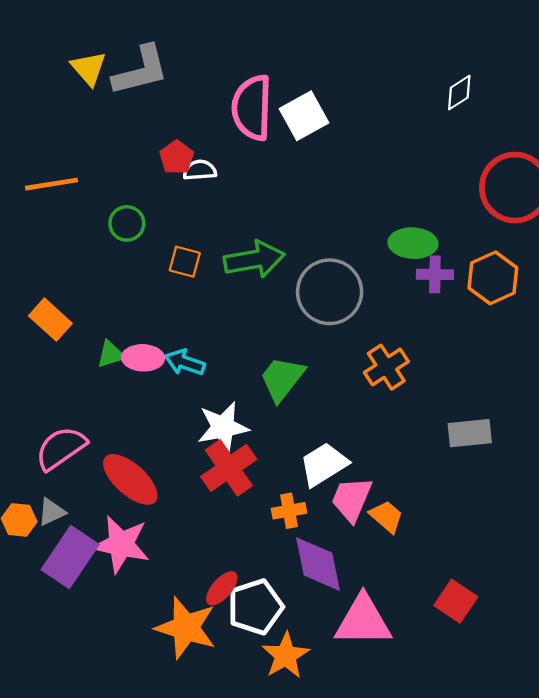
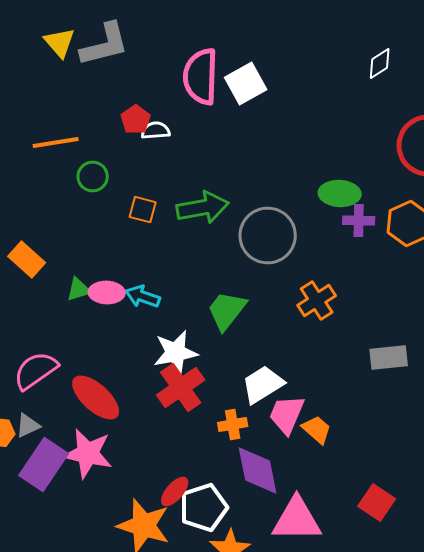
orange line: (52, 184) -> (56, 142), moved

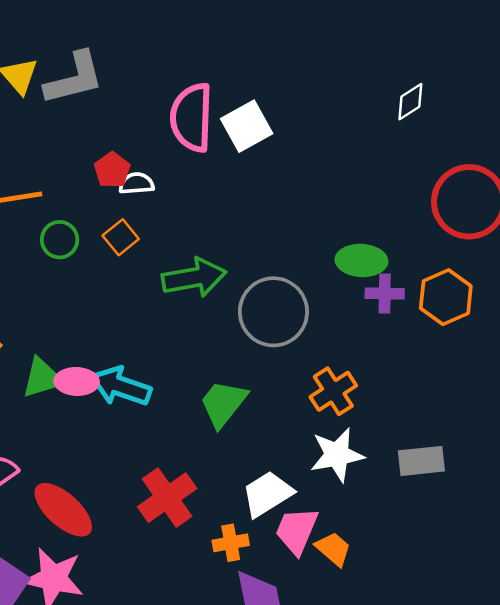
orange square: (143, 210) -> (121, 237), moved, turned 36
green triangle: (79, 290) -> (42, 378), size x1.4
cyan arrow: (143, 296) -> (121, 386), size x1.4
white star: (176, 352) -> (337, 455), moved

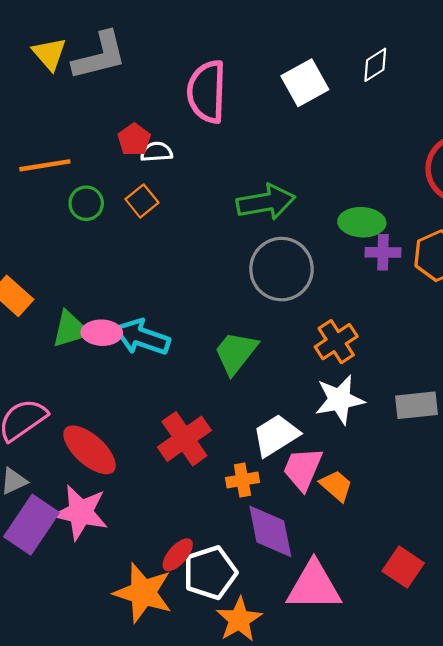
white diamond: (410, 102) -> (375, 65), moved
white square: (247, 126) -> (305, 83), moved
green arrow: (194, 278) -> (266, 202), moved

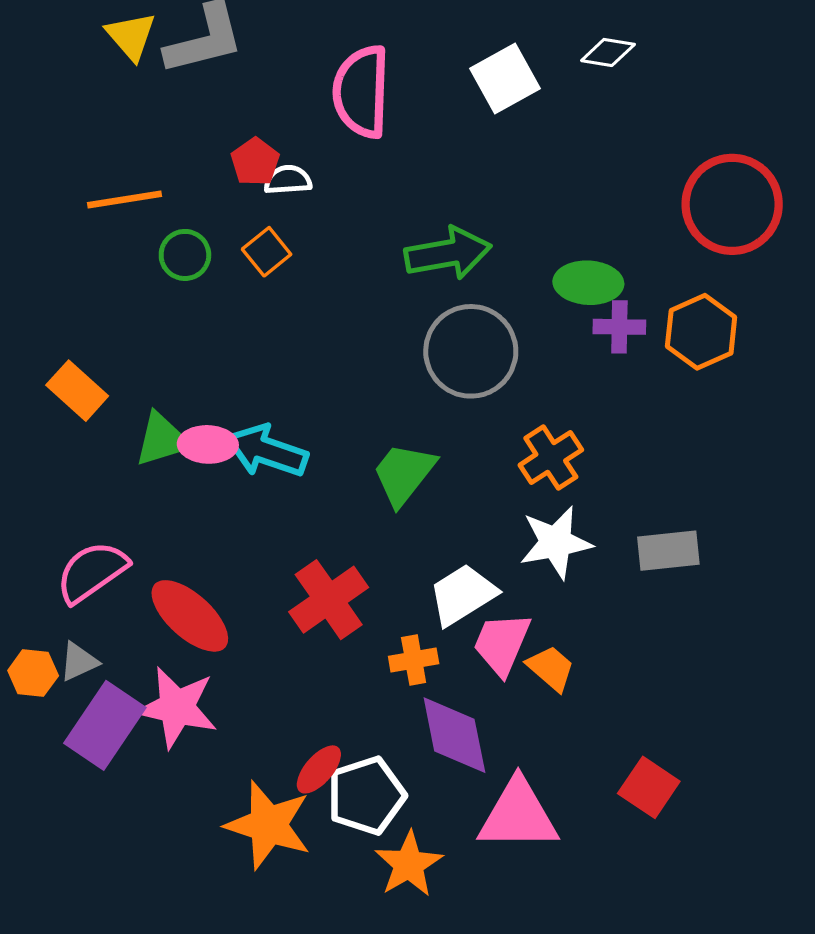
white diamond: (375, 65) -> (608, 52), turned 42

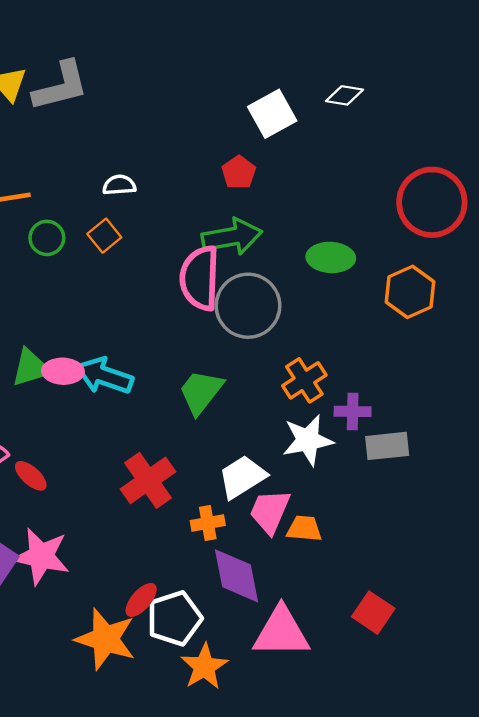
pink semicircle: (361, 92) -> (200, 278), moved
red pentagon: (255, 162) -> (239, 172), moved
purple cross: (619, 327) -> (353, 411), moved
red ellipse: (190, 616) -> (31, 476), moved, size x0.6
orange trapezoid: (551, 668) -> (304, 529), turned -36

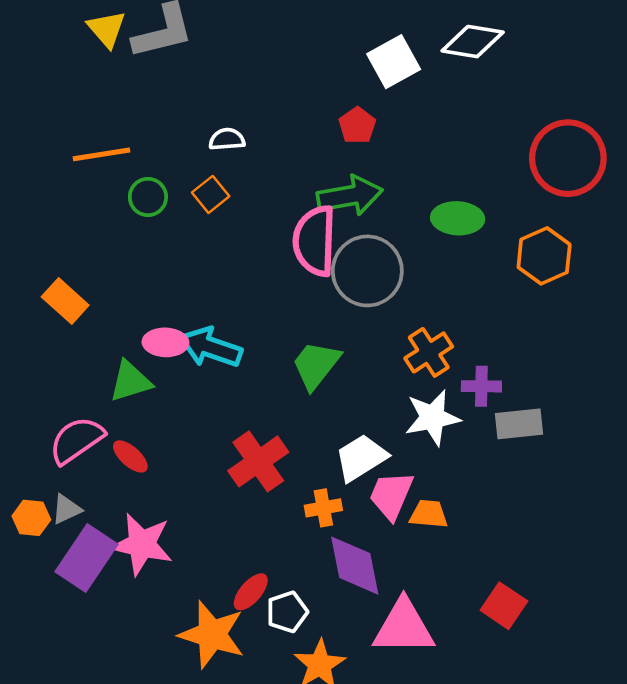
white diamond: (345, 95) -> (473, 42), size x1.5
green triangle: (31, 368) -> (130, 381), moved
white pentagon: (174, 618) -> (287, 612), size x0.7

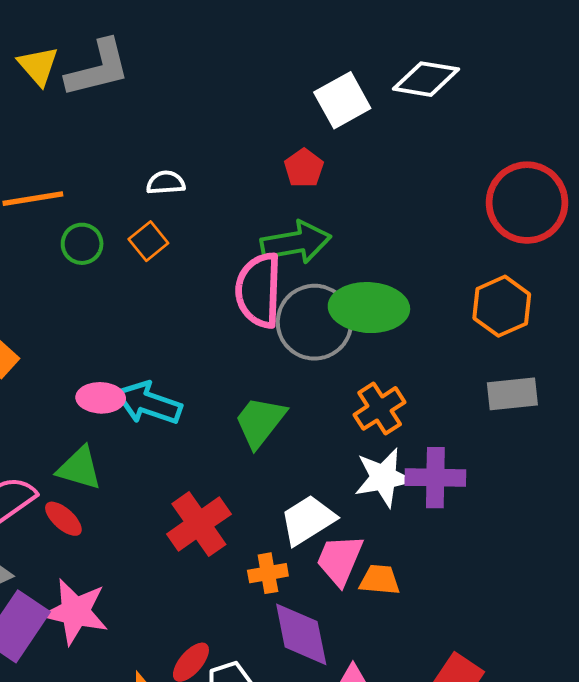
green ellipse: (458, 218) -> (369, 308), moved, size x1.4
green triangle: (130, 381) -> (79, 468), moved, turned 33
purple cross: (481, 386) -> (435, 478), moved, size x1.4
gray rectangle: (519, 424) -> (512, 394), moved

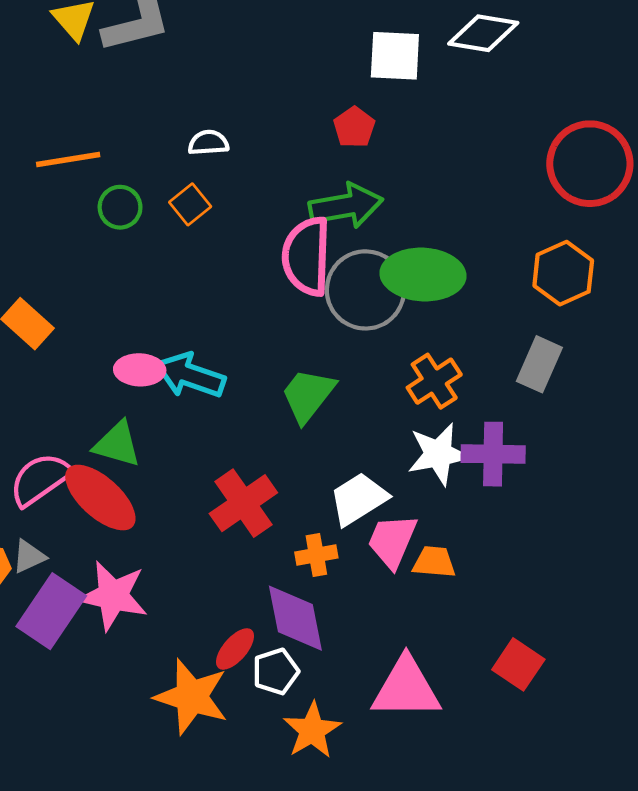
white square: (342, 100) -> (395, 56), turned 32
gray rectangle: (512, 394) -> (539, 364), moved, turned -60
red ellipse: (63, 519) -> (100, 498), size x1.8
purple diamond: (301, 634) -> (295, 618), moved

